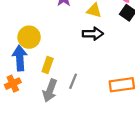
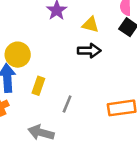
gray arrow: (50, 91) -> (41, 133), moved, turned 85

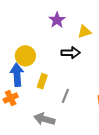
yellow triangle: (90, 25) -> (84, 32), turned -32
black arrow: (89, 51) -> (71, 53), moved

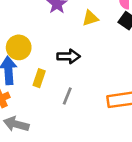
black arrow: (71, 53) -> (69, 56), moved
gray arrow: (44, 119) -> (16, 124), moved

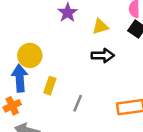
black arrow: (69, 56) -> (103, 55), moved

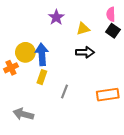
blue arrow: (20, 78) -> (42, 54), moved
orange cross: (12, 106) -> (11, 68), moved

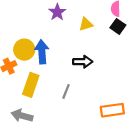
black arrow: (85, 52) -> (83, 62), moved
yellow rectangle: (42, 77) -> (31, 85), moved, size x1.5
orange rectangle: (108, 95) -> (112, 110), moved

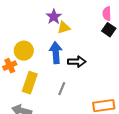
yellow triangle: (86, 24) -> (64, 28), moved
blue arrow: (42, 52) -> (56, 53), moved

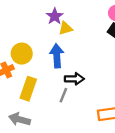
black arrow: (77, 62) -> (74, 79), moved

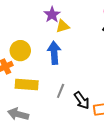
black arrow: (74, 79) -> (82, 100), moved, turned 54
yellow rectangle: (28, 89) -> (27, 85), turned 75

